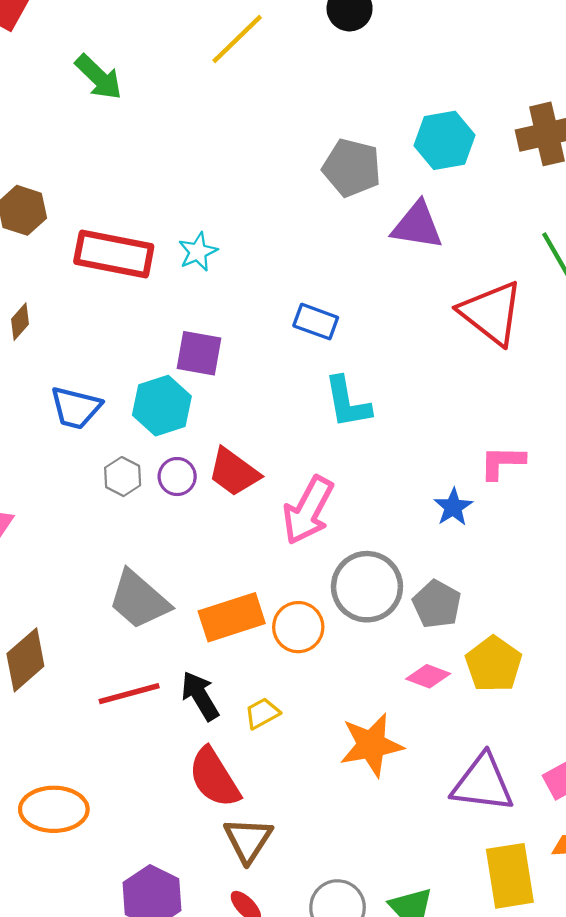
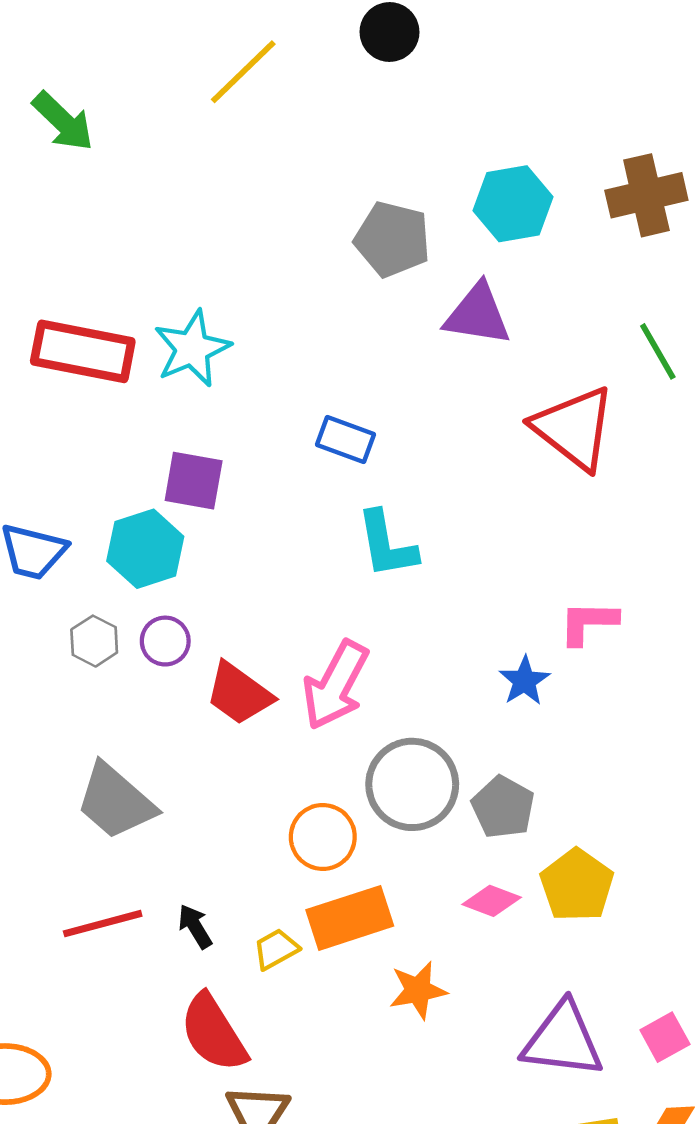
cyan star: (198, 252) -> (192, 349), size x1.5
red trapezoid: (234, 472) -> (239, 694), moved
orange rectangle: (232, 617) -> (350, 918), moved
black arrow: (200, 696) -> (195, 926), size x0.7
orange star: (371, 745) -> (418, 990), size x0.7

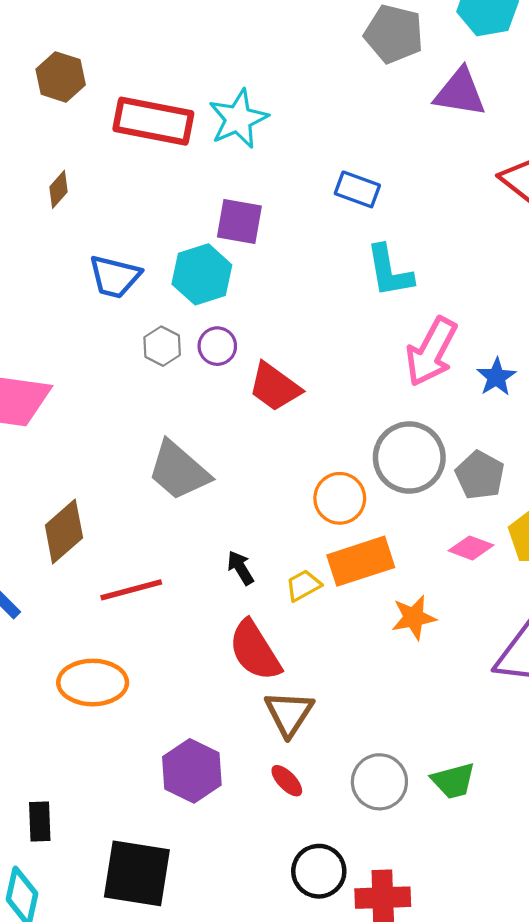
pink arrow: (336, 685) -> (431, 352), moved
red line: (103, 924) -> (131, 590), moved

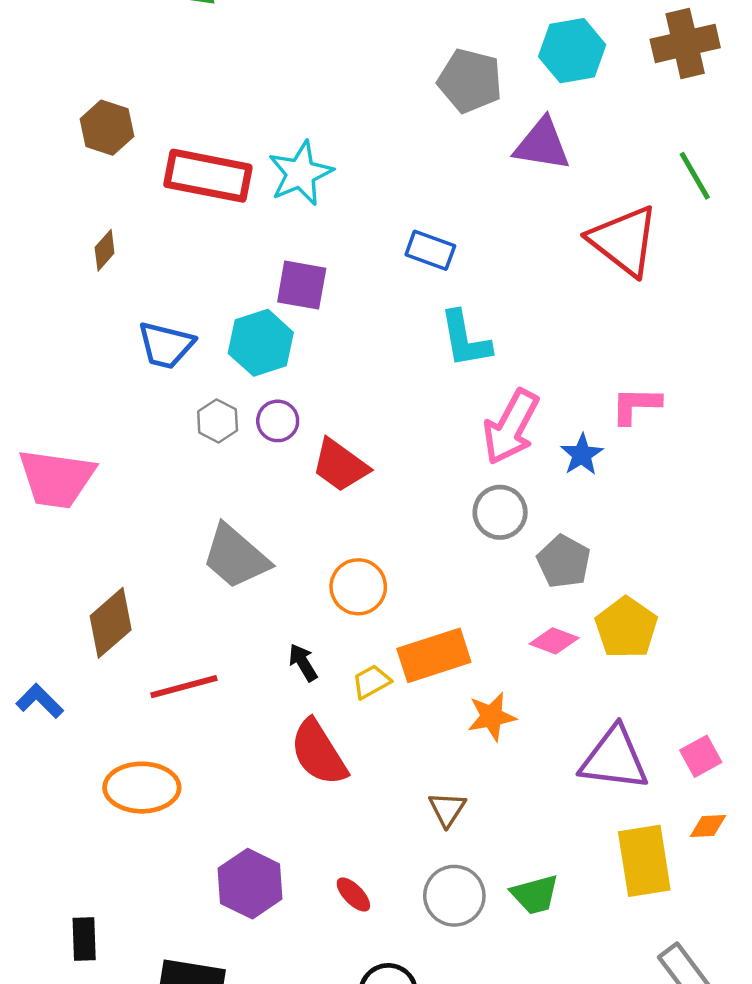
gray circle: (409, 458) -> (500, 512), moved, size x0.7
orange circle: (340, 498) -> (358, 587), moved
brown triangle: (289, 713) -> (447, 809), moved, size x0.7

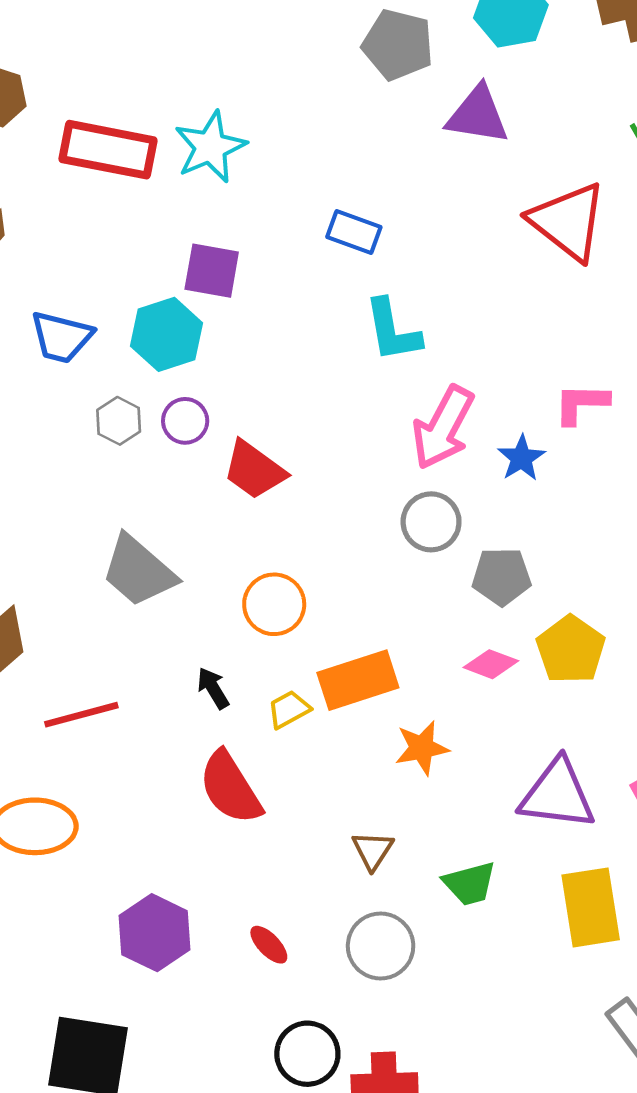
gray pentagon: (564, 562) -> (502, 576), turned -30
green trapezoid: (535, 895) -> (470, 884), moved

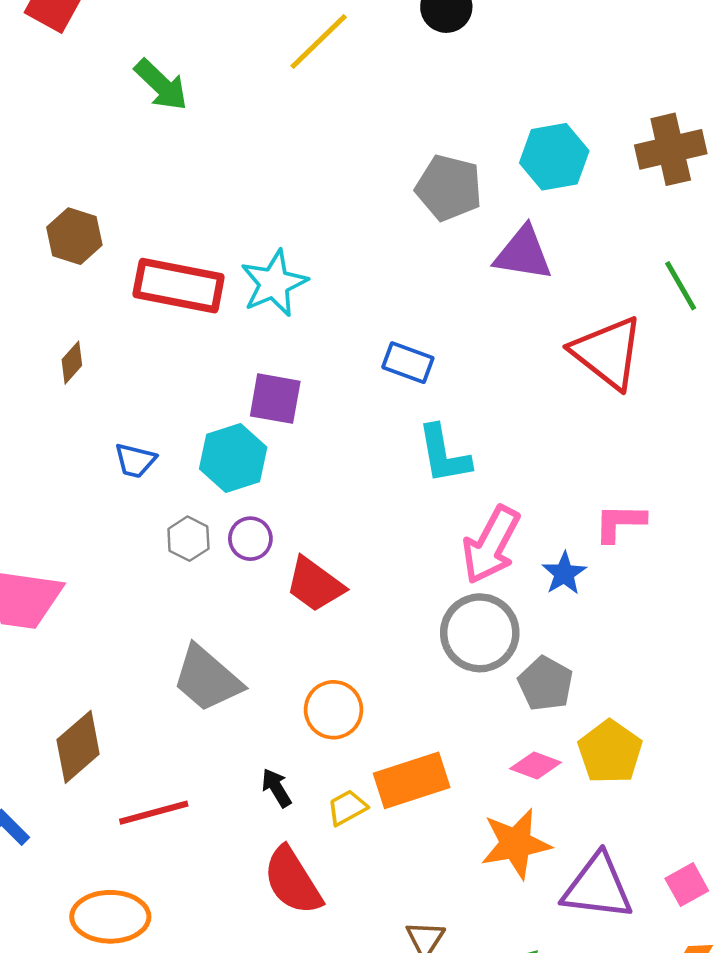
blue trapezoid: (61, 337) -> (135, 461), size x0.7
gray circle: (431, 522) -> (480, 633), size x1.4
gray pentagon: (502, 576) -> (545, 684), turned 30
orange star: (422, 748) -> (516, 844), moved, size x1.4

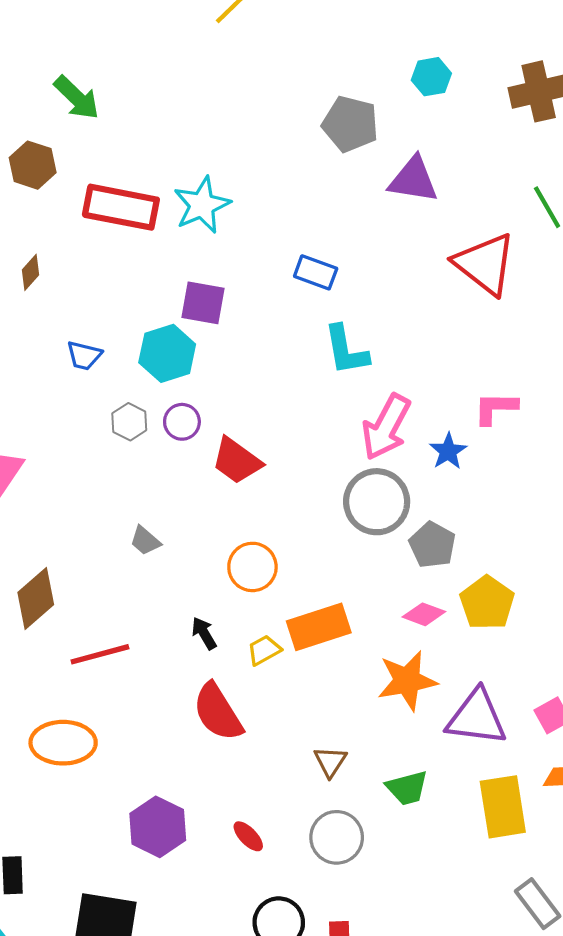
green arrow: (161, 85) -> (77, 98), moved
cyan hexagon: (554, 157) -> (431, 77), moved, size x0.7
gray trapezoid: (207, 679) -> (145, 541), size x0.5

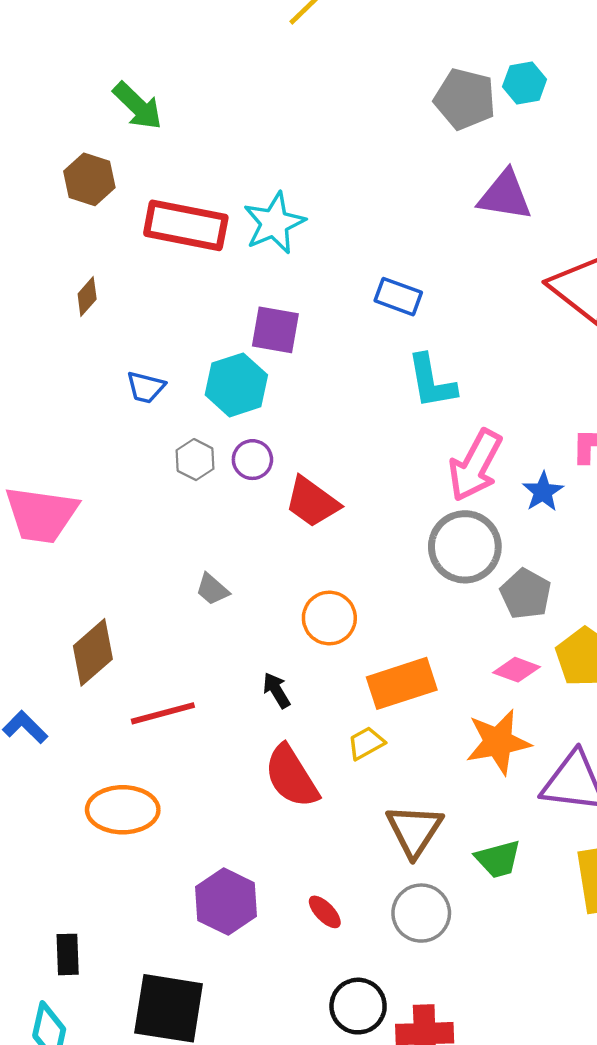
gray pentagon: (350, 124) -> (465, 99), moved
yellow trapezoid: (264, 650) -> (366, 743), moved
brown triangle: (330, 762) -> (414, 830), size x1.6

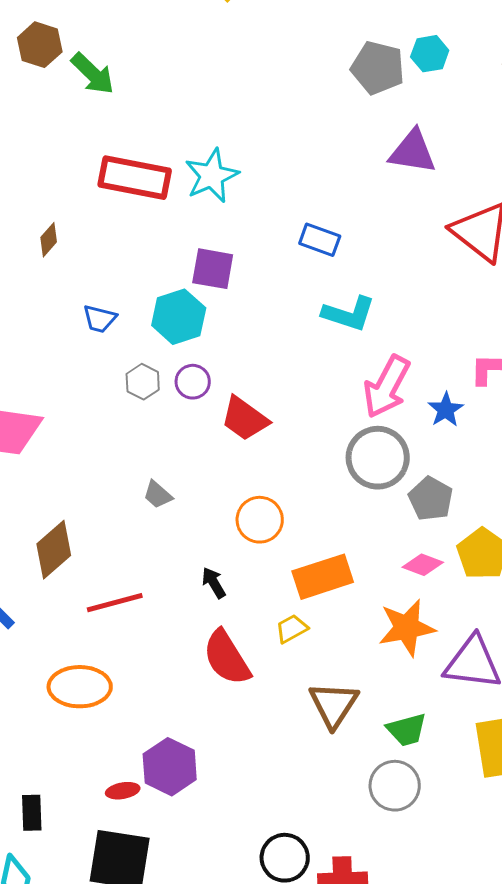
brown hexagon: (89, 179) -> (40, 45), moved
cyan L-shape: (432, 382) -> (349, 314), turned -62
red ellipse: (325, 912) -> (123, 791), moved, turned -56
gray circle: (421, 913) -> (395, 786), moved

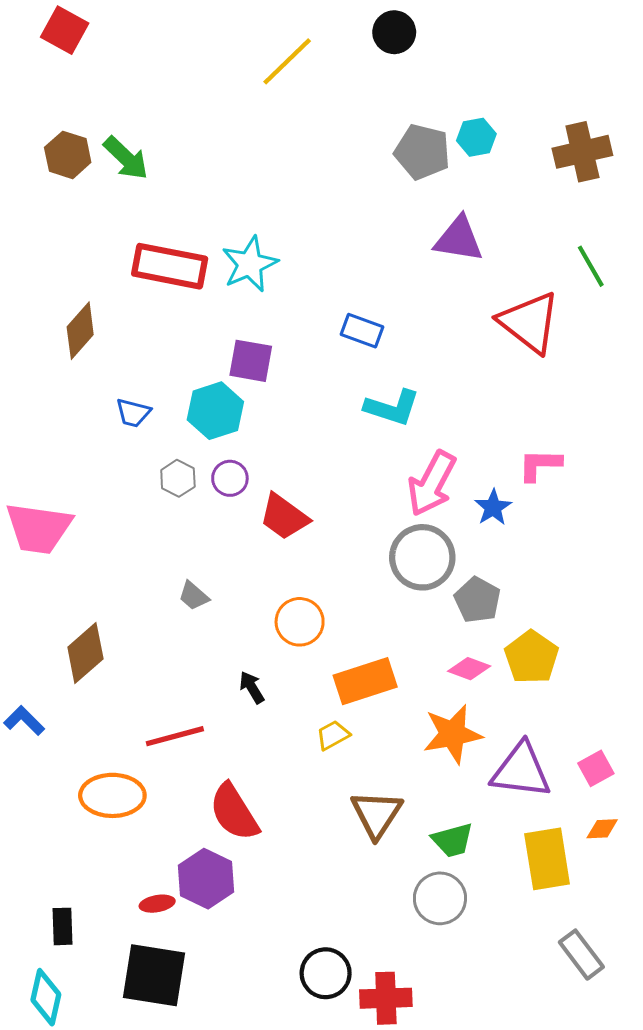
brown hexagon: (40, 45) -> (68, 155), moved
brown diamond: (49, 240) -> (80, 331), size x1.6
red line: (115, 603) -> (175, 736), moved
red semicircle: (227, 658) -> (234, 812), moved

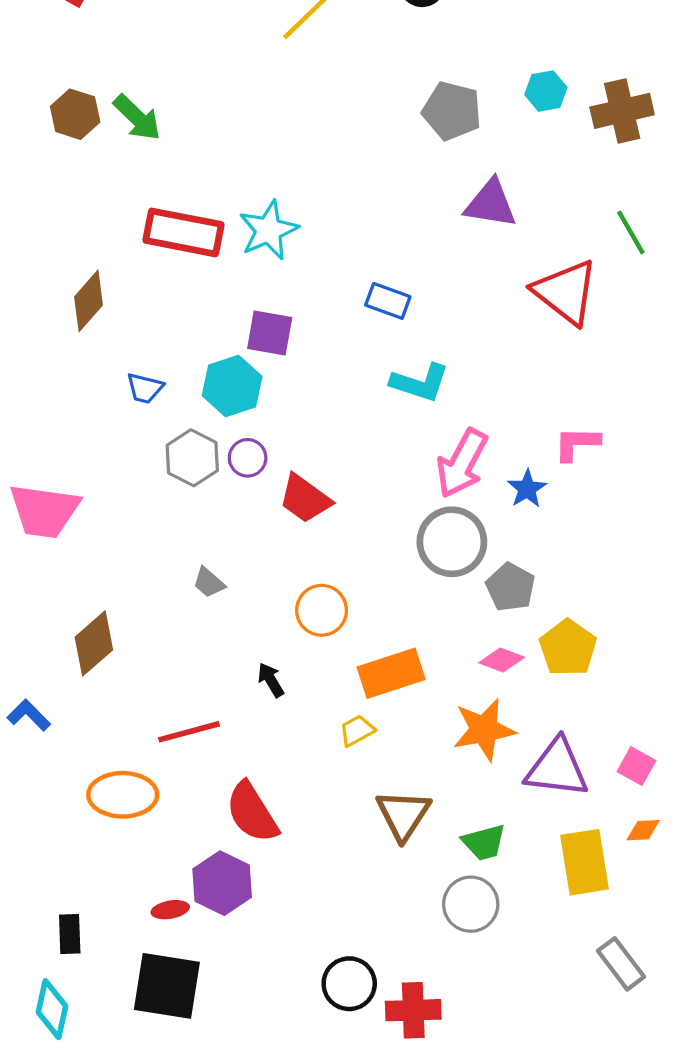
cyan hexagon: (476, 137) -> (546, 91), moved
gray hexagon: (178, 478) -> (192, 458), size x1.4
pink square: (596, 768) -> (636, 766), turned -32

